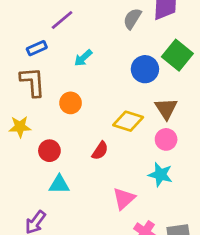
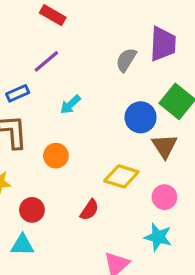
brown triangle: (166, 109) -> (164, 146), moved
cyan triangle: (59, 184) -> (22, 245), moved

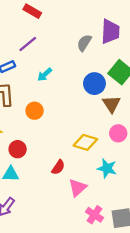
yellow diamond: (121, 176) -> (85, 142), moved
pink circle: (164, 197) -> (118, 133), moved
red semicircle: (89, 210) -> (58, 167), moved

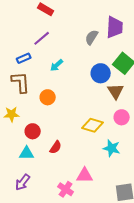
red semicircle: (58, 167) -> (56, 147), moved
pink triangle: (78, 188) -> (85, 175), moved, turned 42
pink cross: (94, 215) -> (66, 189), moved

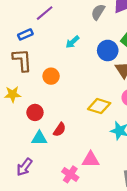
cyan arrow: (57, 65) -> (72, 42), moved
cyan triangle: (27, 153) -> (39, 138), moved

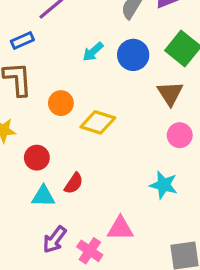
blue circle: (108, 50) -> (133, 55), moved
yellow diamond: (99, 106) -> (98, 122), moved
purple arrow: (24, 167) -> (54, 240), moved

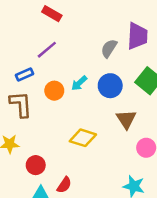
brown triangle: (170, 93) -> (126, 119), moved
orange circle: (61, 103) -> (54, 91), moved

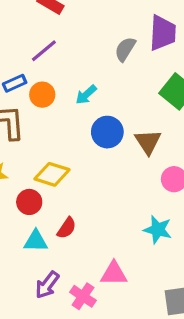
blue circle: (110, 86) -> (107, 132), moved
orange circle: (54, 91) -> (42, 95), moved
yellow diamond: (83, 138) -> (52, 174), moved

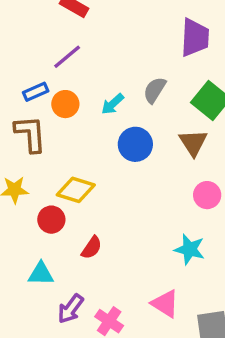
gray semicircle: (125, 49) -> (155, 90), moved
brown triangle: (148, 142) -> (193, 143), moved
cyan triangle: (36, 241) -> (41, 274), moved
pink triangle: (114, 274) -> (165, 304), moved, turned 32

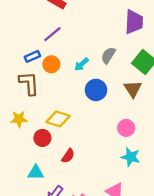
pink circle: (207, 195) -> (126, 128), moved

